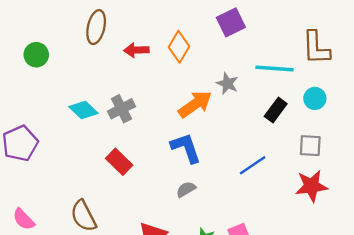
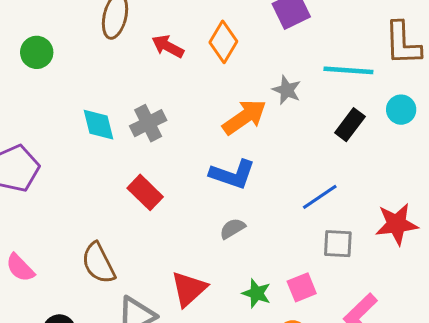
red arrow: (136, 50) -> (168, 46), turned 30
cyan diamond: (83, 110) -> (98, 125), turned 32
gray square: (310, 146) -> (338, 244), moved
blue L-shape: (186, 148) -> (232, 174), turned 128

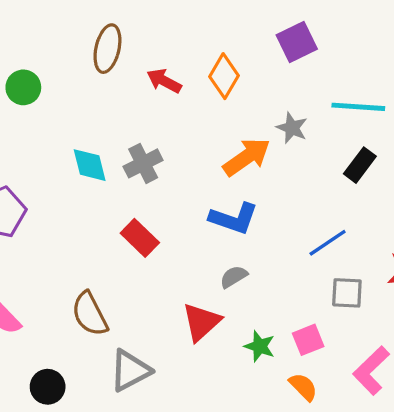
red triangle: (189, 289) -> (201, 322), moved

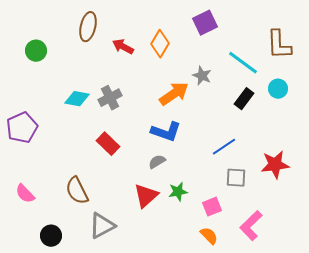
cyan line: (358, 107) -> (243, 63), turned 32
cyan diamond: (90, 165) -> (77, 99), turned -65
gray semicircle: (234, 277) -> (157, 162), moved
green star: (260, 346) -> (178, 192), moved, turned -30

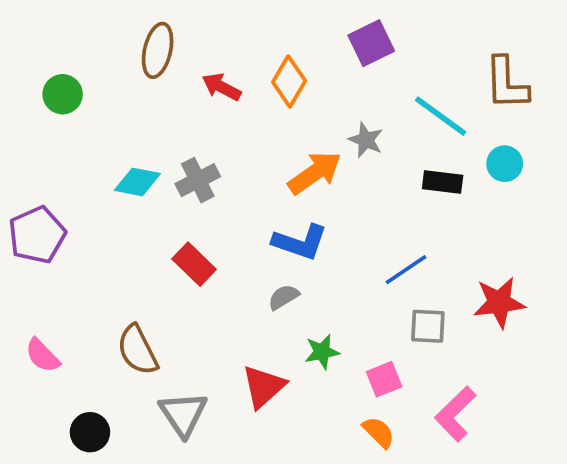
black rectangle: (244, 99) -> (443, 182), turned 60
red triangle: (146, 196) -> (264, 387), moved
gray triangle: (102, 226) -> (183, 414), turned -36

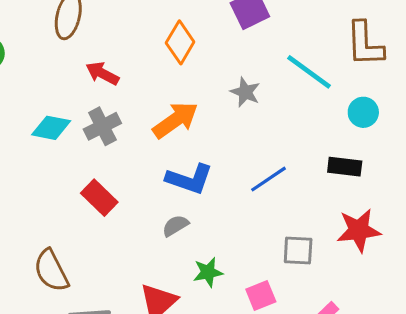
red arrow: (221, 87) -> (102, 73), moved
orange arrow: (315, 173) -> (175, 120), moved
black rectangle: (443, 182) -> (345, 167), moved
blue line: (406, 270) -> (269, 179), moved

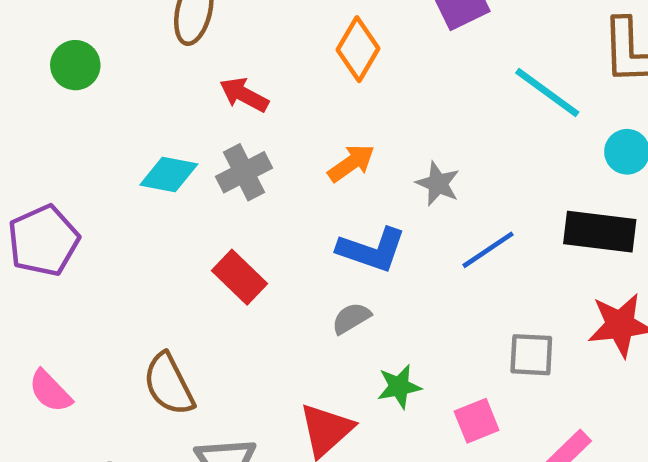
gray star: (245, 92) -> (438, 184), moved
orange arrow: (175, 120) -> (351, 163), size x0.7
black rectangle: (345, 167) -> (600, 232), size x1.4

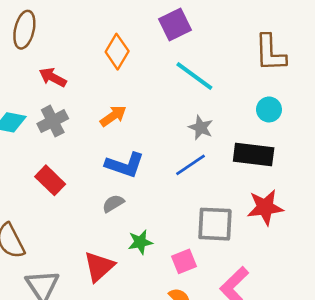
cyan line: (547, 92) -> (194, 76), moved
gray star: (438, 184) -> (201, 128), moved
gray square: (531, 355) -> (215, 224), size x1.4

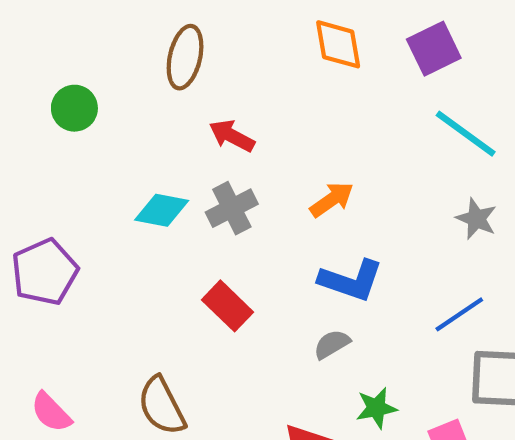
orange diamond: (117, 52) -> (338, 44), moved, turned -40
blue line: (190, 165) -> (459, 314), moved

